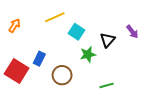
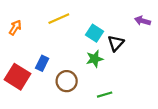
cyan square: (77, 32) -> (95, 33), moved
purple arrow: (132, 32) -> (143, 21), moved, turned 144
green line: (107, 85) -> (105, 95), moved

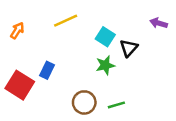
brown circle: (67, 81) -> (84, 102), moved

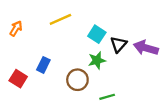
purple arrow: (159, 23) -> (146, 48), moved, size x1.5
red square: (20, 85) -> (18, 79), size x0.7
brown circle: (84, 102) -> (77, 80), moved

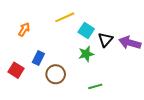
yellow line: (60, 19) -> (65, 17), moved
orange arrow: (16, 28) -> (24, 29), moved
brown circle: (77, 80) -> (56, 74), moved

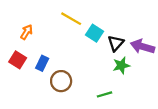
yellow line: (65, 17) -> (71, 19), turned 54
green star: (86, 54) -> (121, 65), moved
red square: (16, 70) -> (18, 60), moved

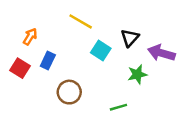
cyan square: (95, 33) -> (101, 50), moved
black triangle: (116, 43) -> (130, 38), moved
blue rectangle: (42, 63) -> (48, 61), moved

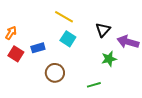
orange arrow: (30, 37) -> (11, 33), moved
cyan square: (101, 50) -> (68, 39), moved
blue rectangle: (48, 61) -> (38, 48), turned 48

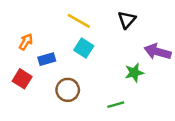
black triangle: (103, 30) -> (127, 20), moved
orange arrow: (11, 33) -> (26, 42), moved
red square: (16, 54) -> (22, 79), moved

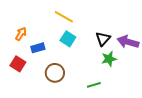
black triangle: (127, 20) -> (103, 39), moved

